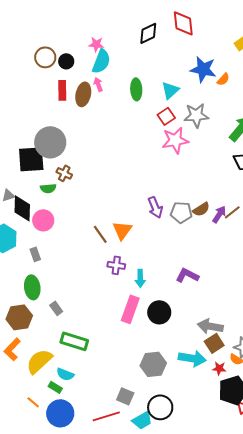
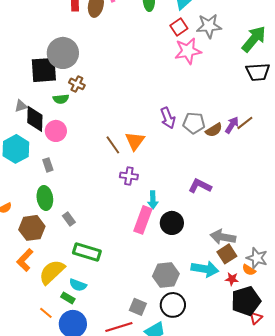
brown semicircle: (201, 209) -> (214, 130), moved
cyan arrow: (140, 278) -> (153, 200), moved
black circle: (160, 407) -> (173, 305), moved

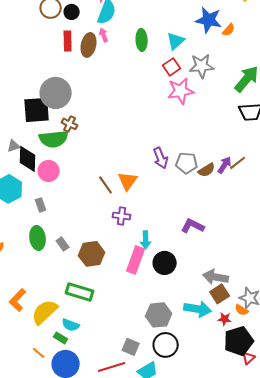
green semicircle: (61, 99) -> (54, 139), size x1.8
gray rectangle: (69, 219) -> (63, 244), moved
brown hexagon: (32, 228) -> (92, 254), moved

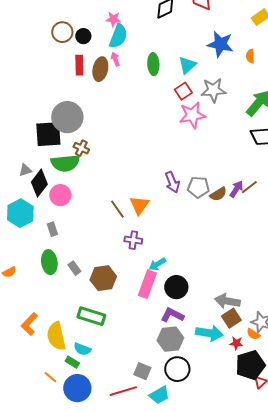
orange semicircle: (229, 30) -> (250, 56), moved, turned 136
black diamond: (28, 159) -> (39, 183), turned 36
purple L-shape: (193, 226) -> (172, 315), moved
cyan arrow: (146, 240) -> (157, 264), turned 60
yellow semicircle: (45, 312) -> (56, 336), turned -60

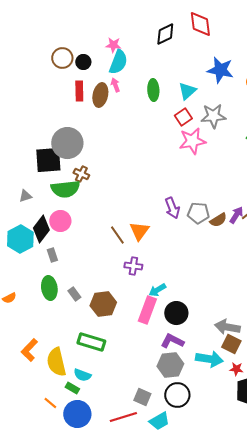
black diamond: (39, 183) -> (41, 229), moved
brown square: (231, 318) -> (231, 344), turned -30

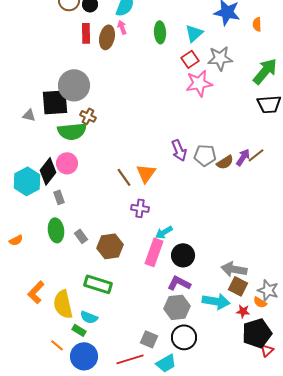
gray triangle: (25, 196) -> (29, 115), moved, turned 32

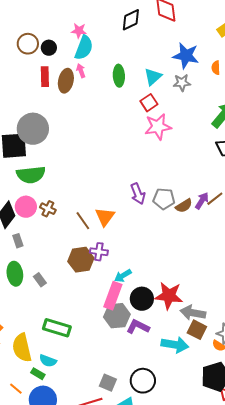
gray star: (220, 58) -> (182, 83), moved, size x0.7
brown cross: (88, 116) -> (48, 209), moved
brown hexagon: (110, 246) -> (81, 260), moved
gray hexagon: (177, 307) -> (117, 316), moved
red star: (243, 311) -> (169, 296), moved, size x2.0

